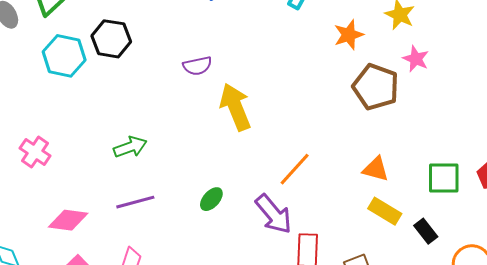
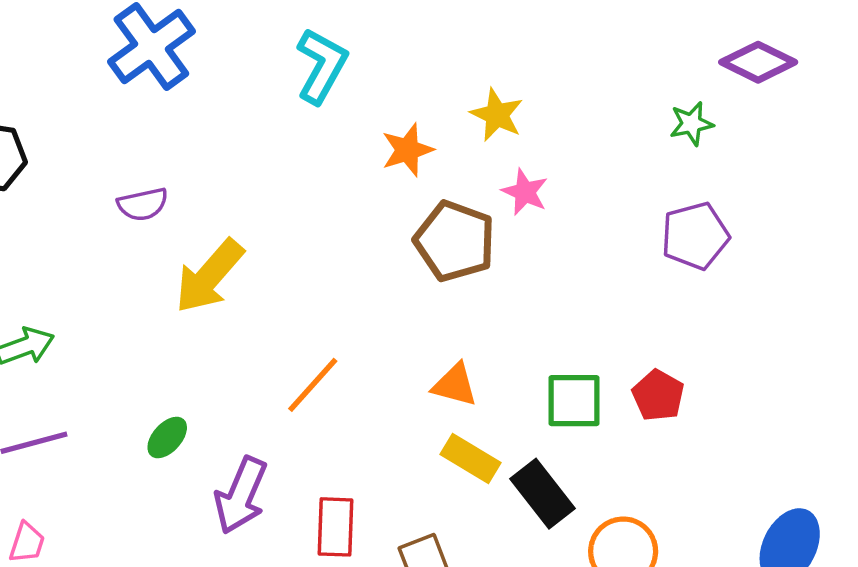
yellow arrow: (235, 107) -> (209, 276), turned -117
purple arrow: (274, 214) -> (241, 495), moved, turned 63
black rectangle: (426, 231) -> (542, 494), size x1.5

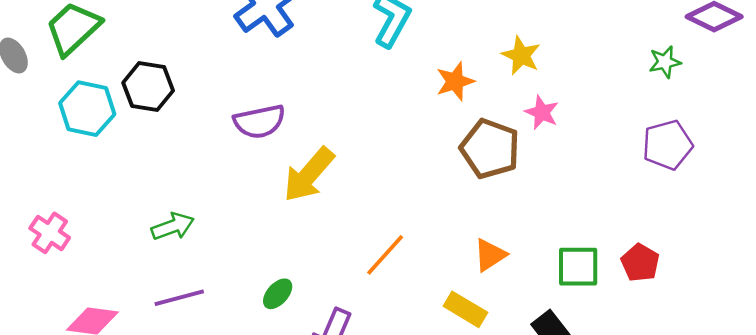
purple semicircle: (143, 204) -> (259, 122), size x1.4
orange triangle: (455, 385) -> (490, 255), turned -48
yellow rectangle: (471, 459) -> (465, 309), moved

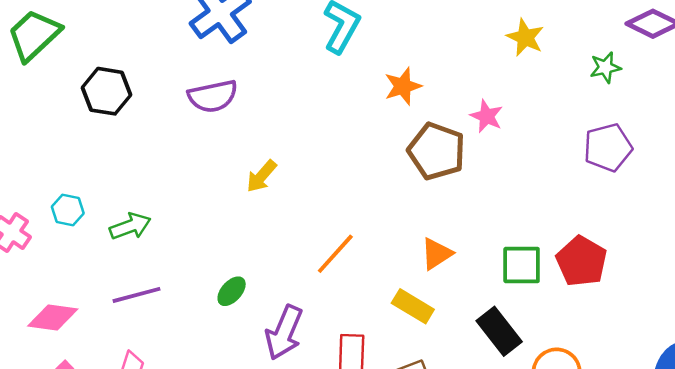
yellow star: (521, 55) -> (525, 37), moved
cyan hexagon: (87, 109) -> (68, 210), moved, size x0.6
purple semicircle: (259, 122) -> (213, 96), moved
yellow arrow: (309, 175) -> (262, 176), size x0.6
red pentagon: (640, 263) -> (582, 261), size x1.4

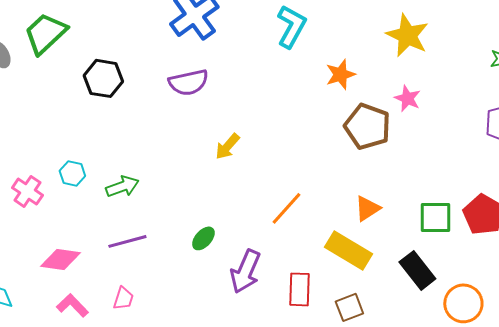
yellow star: (525, 37) -> (407, 35), moved, size x1.4
yellow rectangle: (413, 306) -> (348, 250), size x1.4

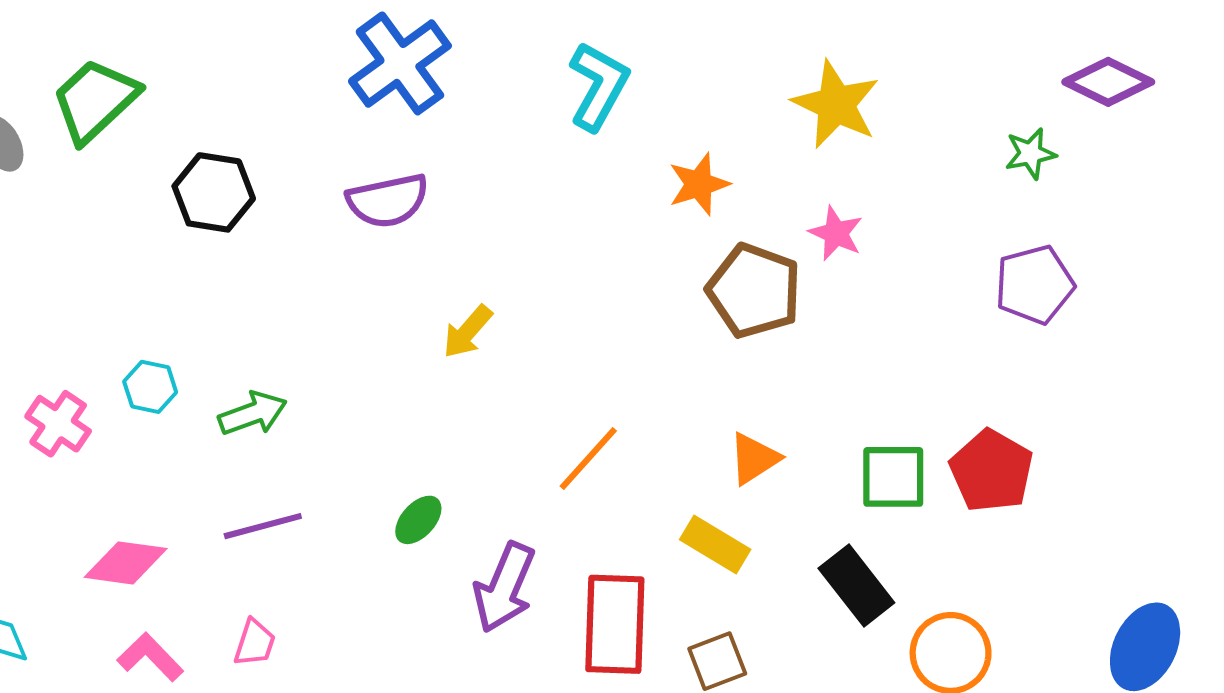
yellow rectangle: (348, 250) -> (715, 544), size x0.7
red rectangle: (299, 289) -> (615, 624), size x1.4

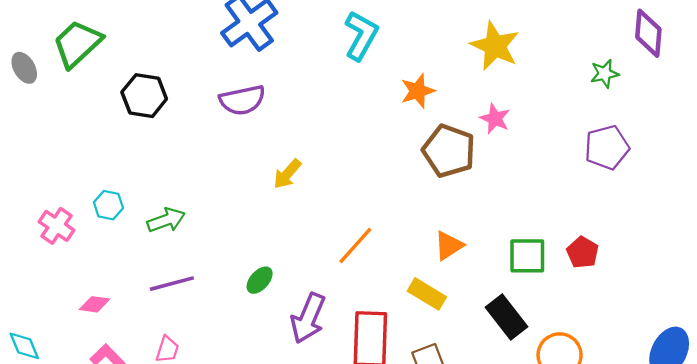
purple diamond: (1108, 82) -> (648, 33), turned 69
red pentagon: (991, 471) -> (583, 252), size x0.7
pink diamond: (126, 563) -> (95, 304), size x0.7

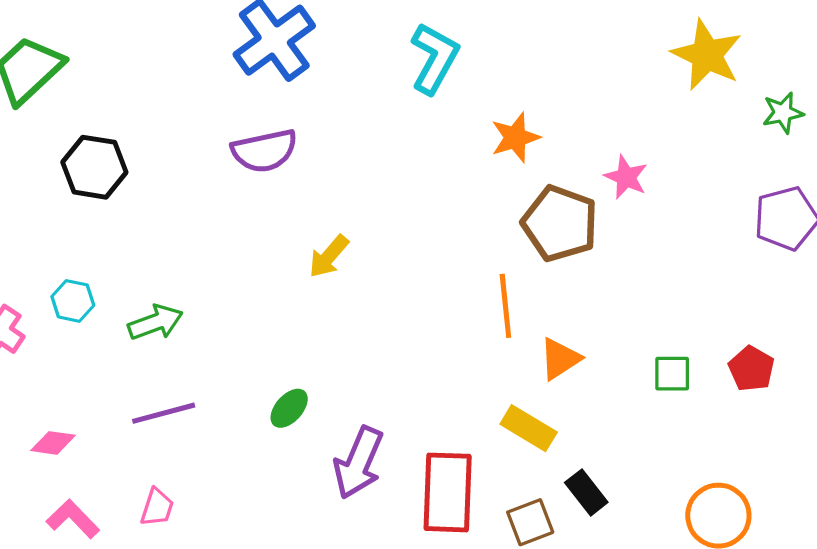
yellow star: (495, 46) -> (707, 55), moved
black hexagon: (144, 96) -> (94, 167), moved
orange line: (355, 245) -> (505, 306), moved, turned -48
green square: (527, 256) -> (672, 374), size x0.7
black rectangle: (506, 317) -> (586, 492), moved, size x0.7

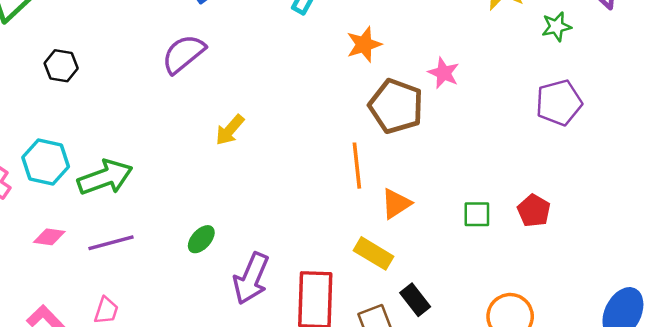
purple semicircle: (264, 151) -> (183, 54), turned 153
black hexagon: (94, 167) -> (61, 66), size x0.7
cyan hexagon: (73, 301) -> (46, 162), size x1.5
green arrow: (155, 322) -> (105, 177), size x1.4
pink diamond: (53, 443) -> (49, 237), moved

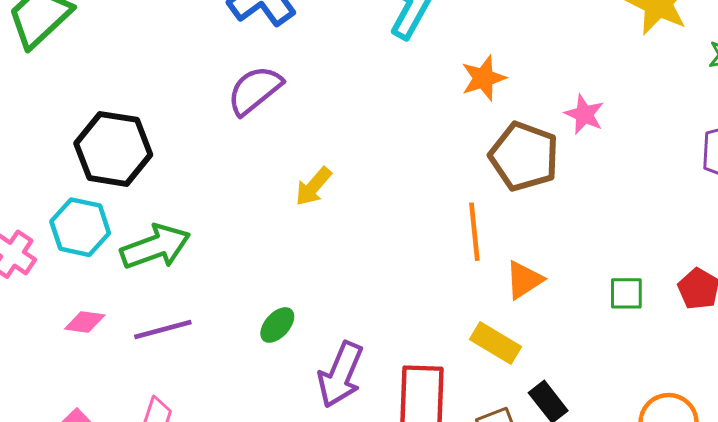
black hexagon: (61, 66) -> (113, 149), moved, size x1.8

